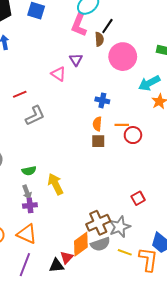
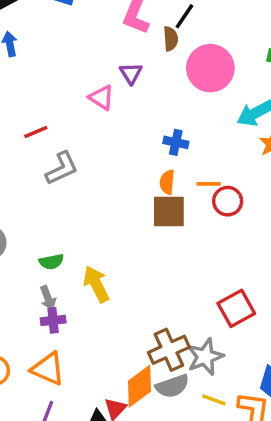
brown square: (98, 141) -> (169, 212), size x1.5
red square: (138, 198) -> (236, 308), size x1.5

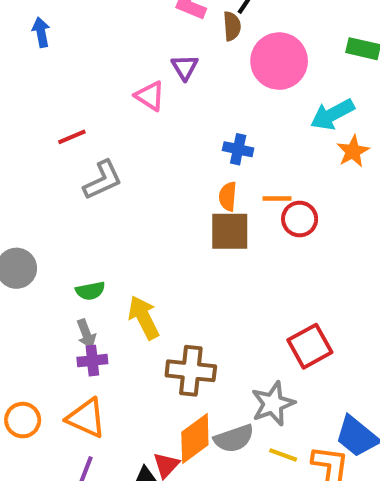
brown cross: (169, 350) -> (191, 371), moved, turned 30

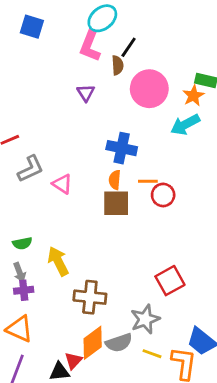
pink triangle: (150, 96) -> (62, 184), moved
blue cross: (238, 149) -> (122, 148), size x1.5
orange star: (353, 151) -> (193, 96), moved

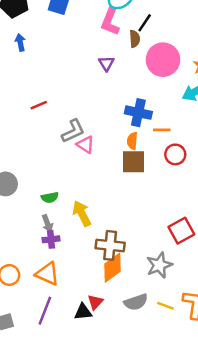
gray L-shape: (31, 169) -> (73, 131), moved
orange line: (148, 181) -> (162, 130), moved
orange diamond: (93, 343) -> (113, 268), moved
gray semicircle: (119, 343) -> (136, 302), moved
yellow line: (152, 354) -> (165, 306), moved

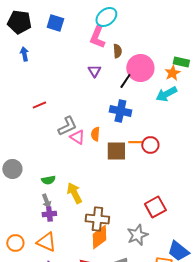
black line: (145, 23) -> (125, 81), moved
orange line: (162, 130) -> (135, 142), moved
orange semicircle: (132, 141) -> (95, 134), moved

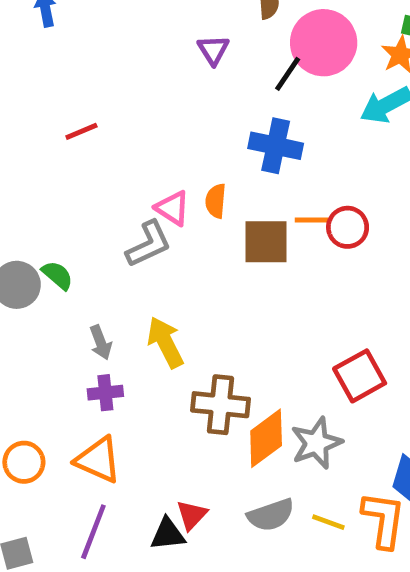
gray L-shape: (67, 126) -> (149, 244), moved
green semicircle: (48, 180) -> (57, 275), moved, turned -128
gray arrow: (46, 201) -> (101, 342), moved
orange diamond: (99, 237) -> (266, 438), moved

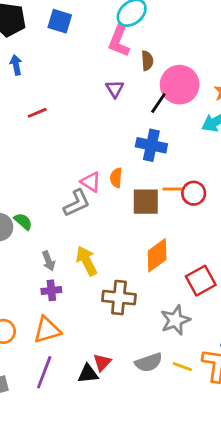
red line: (81, 131) -> (37, 113), moved
orange diamond: (266, 438) -> (157, 255), moved
orange triangle: (98, 460) -> (47, 330), turned -40

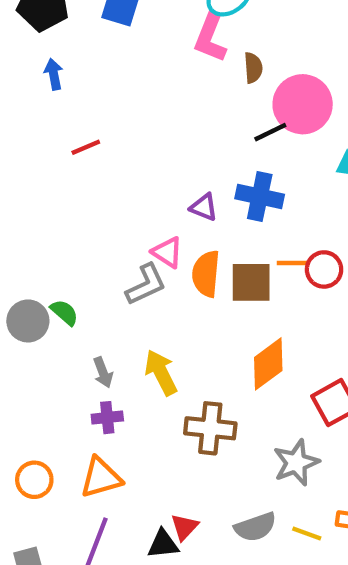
purple triangle: (115, 89) -> (204, 207), moved, turned -36
black line: (158, 103) -> (270, 132), turned 30
orange semicircle: (116, 178) -> (206, 274), moved, size x1.5

